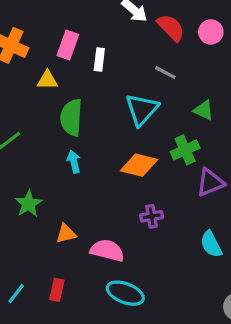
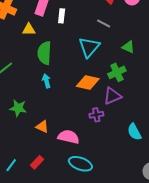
purple triangle: (210, 182) -> (112, 96), moved
green star: (28, 204) -> (18, 108), turned -30
orange triangle: (66, 234) -> (42, 127), turned 40
red rectangle: (57, 290) -> (37, 162), turned 32

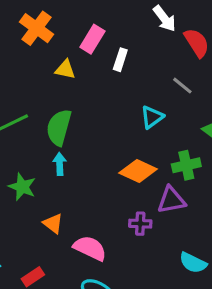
cyan triangle: (89, 47) -> (152, 117), size x0.7
green semicircle: (44, 53) -> (59, 127), moved
cyan arrow: (46, 81) -> (60, 164), moved
cyan semicircle: (134, 132) -> (193, 263), turned -48

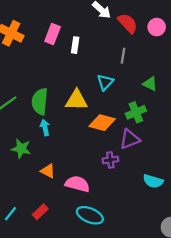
yellow triangle: (65, 69) -> (76, 100), moved, size x1.5
gray line: (182, 86) -> (123, 56), turned 70

